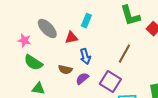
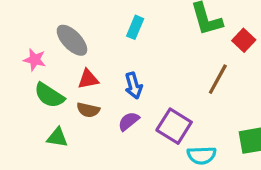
red triangle: (71, 38) -> (88, 79), moved
brown line: (124, 54) -> (218, 79), moved
brown semicircle: (65, 70) -> (88, 110), moved

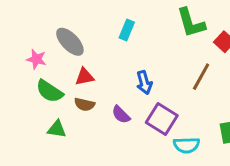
blue arrow: (134, 86) -> (144, 83), moved
purple semicircle: (129, 121) -> (121, 115), turned -96

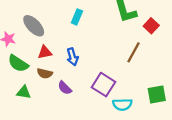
blue arrow: (144, 83) -> (72, 57), moved
purple semicircle: (121, 115) -> (65, 88), moved

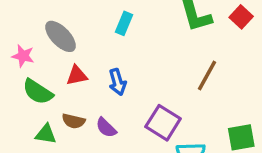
red square: (151, 26) -> (241, 17), moved
brown semicircle: (45, 73) -> (74, 121), moved

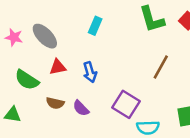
pink star: (23, 56) -> (14, 37), moved
green triangle: (46, 134) -> (13, 115), moved

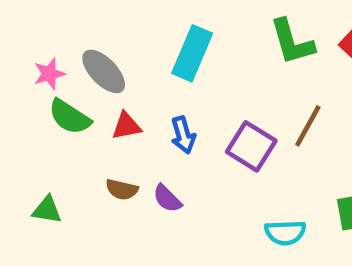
cyan rectangle: (95, 26) -> (192, 53), size x1.6
pink star: (14, 37) -> (49, 74), turned -30
green semicircle: (27, 80) -> (70, 117), moved
purple square: (126, 104) -> (251, 146), moved

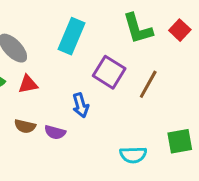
blue arrow: (183, 135) -> (81, 105), moved
purple square: (251, 146) -> (109, 72), moved
purple semicircle: (167, 199) -> (55, 132), turned -30

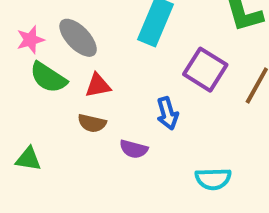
brown semicircle: (25, 126) -> (92, 123), moved
cyan semicircle: (133, 155) -> (213, 179), moved

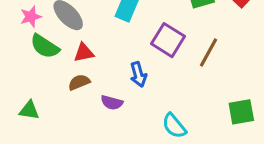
brown semicircle: (92, 123) -> (79, 82), turned 145
cyan semicircle: (213, 179) -> (174, 126), turned 52

